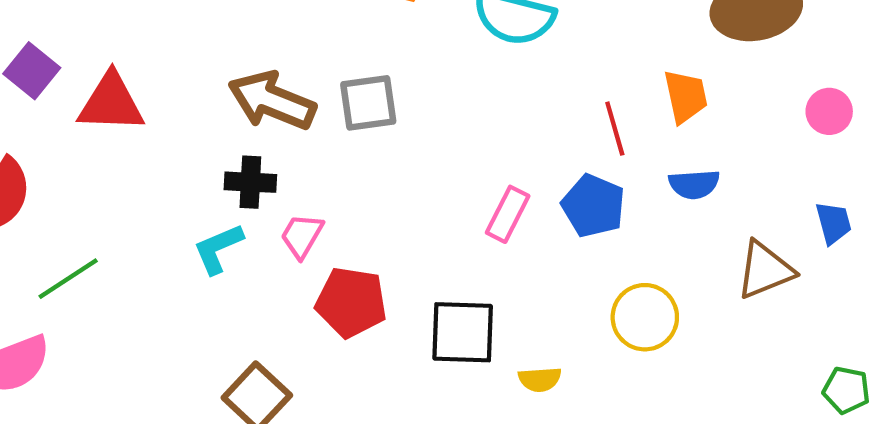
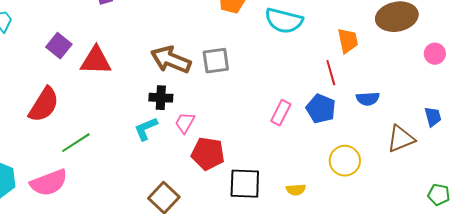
orange trapezoid: (686, 96) -> (348, 41), moved
pink circle: (829, 111) -> (435, 54), moved
black square: (463, 332) -> (245, 184), moved

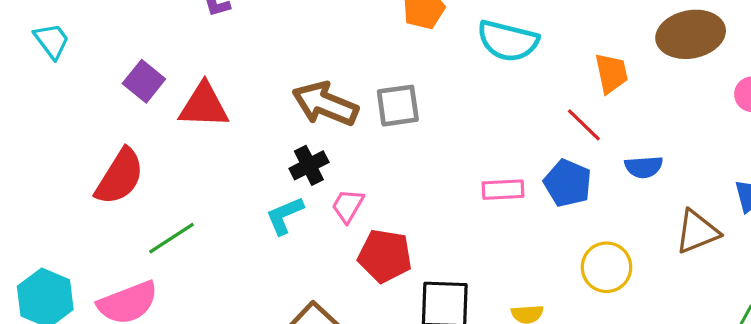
red line: (331, 73) -> (584, 125), turned -30
black cross: (161, 98) -> (309, 165), turned -30
pink rectangle: (281, 113) -> (503, 190), turned 60

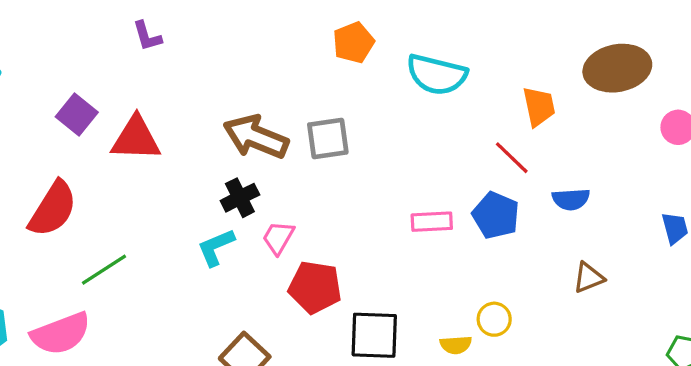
brown triangle: (697, 232) -> (589, 278), moved, size x0.7
yellow circle: (606, 267) -> (494, 319), moved, size x0.7

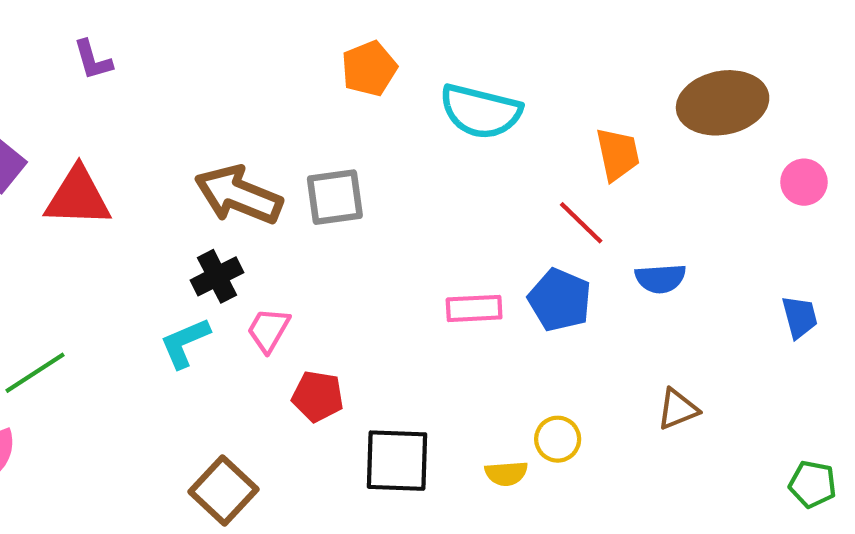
brown triangle: (589, 278) -> (678, 409), moved
red pentagon: (315, 287) -> (318, 396), size x0.7

